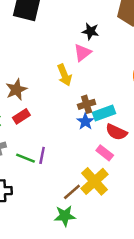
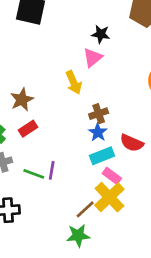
cyan rectangle: (104, 113) -> (102, 156), moved
pink rectangle: (105, 153) -> (112, 176), moved

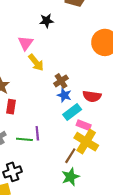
pink triangle: (93, 58) -> (26, 43), moved
red rectangle: (28, 129) -> (11, 107), turned -32

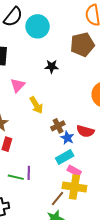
pink triangle: (26, 43) -> (18, 85), moved
blue star: (64, 95) -> (67, 138), moved
red semicircle: (92, 96) -> (85, 131), moved
yellow cross: (86, 142) -> (74, 187), turned -30

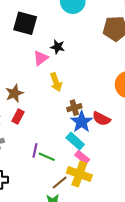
black star: (52, 66) -> (58, 47), moved
blue star: (67, 138) -> (82, 122), size x1.5
cyan rectangle: (65, 157) -> (75, 141), turned 60
green line: (16, 177) -> (47, 157), moved

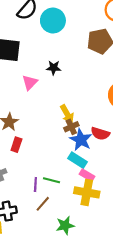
black star: (58, 47) -> (54, 68), moved
yellow arrow: (56, 82) -> (67, 114), moved
purple line: (35, 150) -> (35, 184), moved
brown line: (60, 183) -> (43, 204), moved

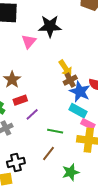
black star: (54, 68) -> (50, 26), size x1.6
red rectangle: (16, 145) -> (20, 100), turned 56
purple line: (35, 184) -> (32, 114), moved, turned 48

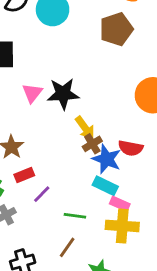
black star: (50, 26) -> (63, 94), moved

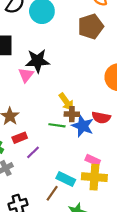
black star: (63, 94) -> (37, 61), moved
brown cross: (92, 144) -> (72, 114), turned 32
cyan rectangle: (105, 186) -> (66, 179), moved
green line: (75, 216) -> (57, 125), moved

